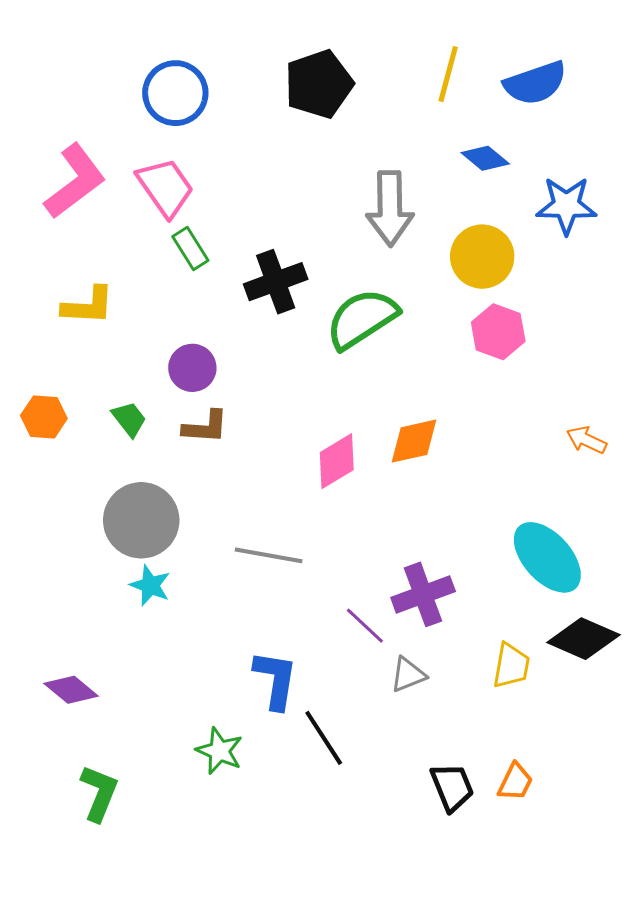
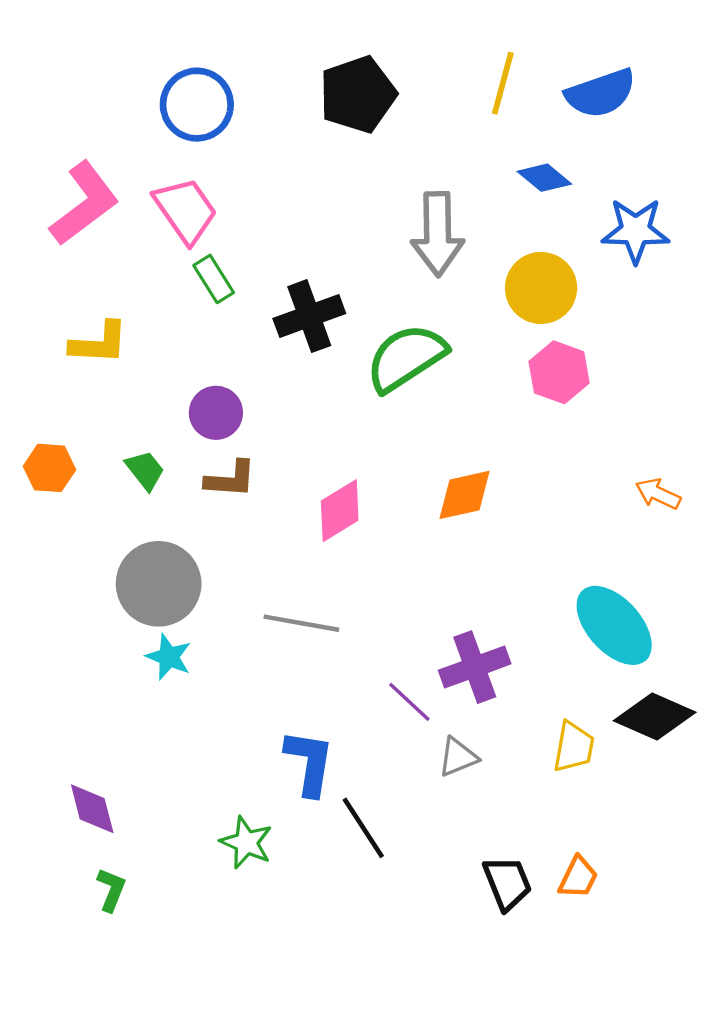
pink diamond: (337, 461) -> (340, 511), moved
purple diamond: (71, 690) -> (92, 809), moved, turned 36
green L-shape: (99, 793) -> (111, 890), size x0.7

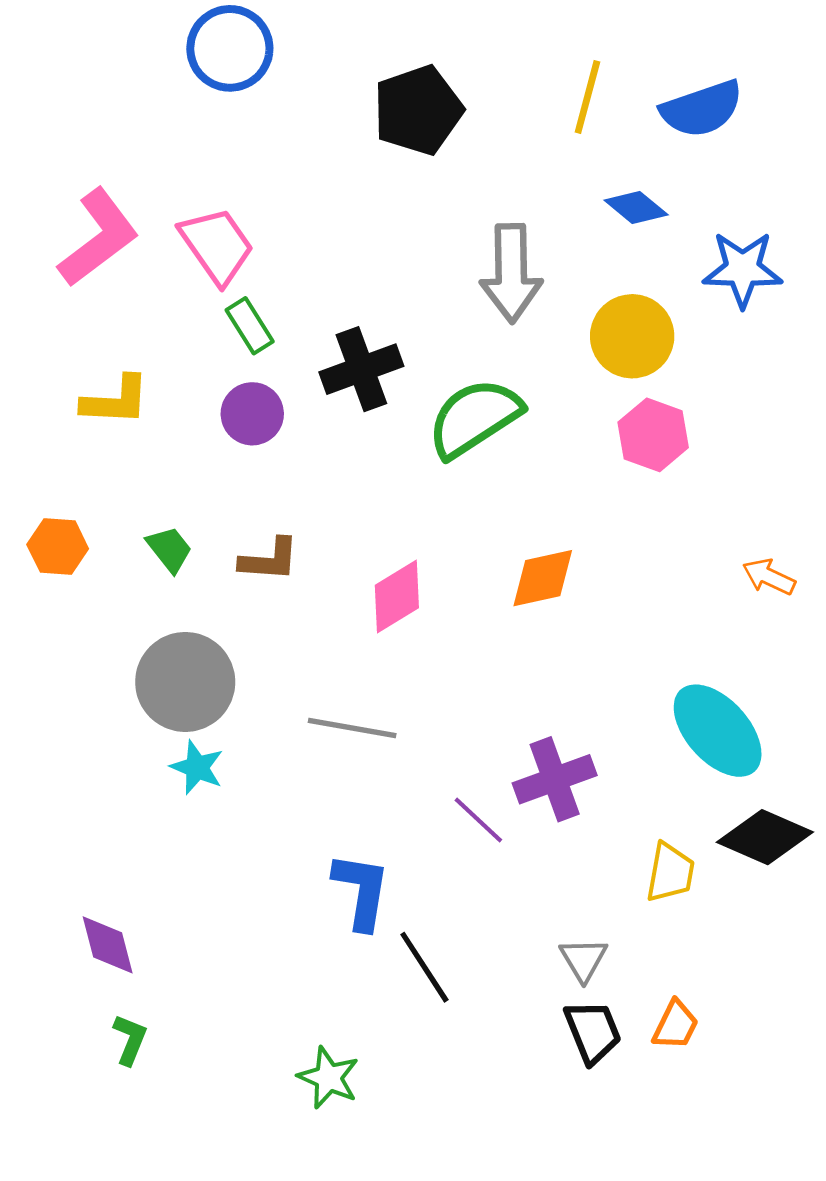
blue circle: (197, 105) -> (230, 48), moved
purple circle: (216, 413) -> (252, 414), moved
gray triangle: (458, 757) -> (584, 959), moved, turned -39
green star: (246, 843) -> (328, 1078), moved

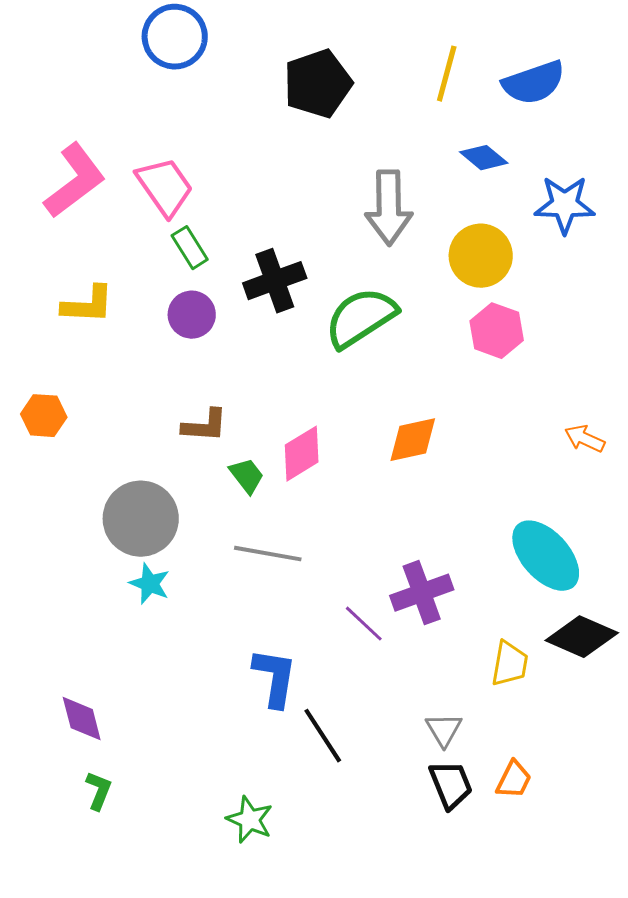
green trapezoid: (169, 549) -> (247, 476), moved

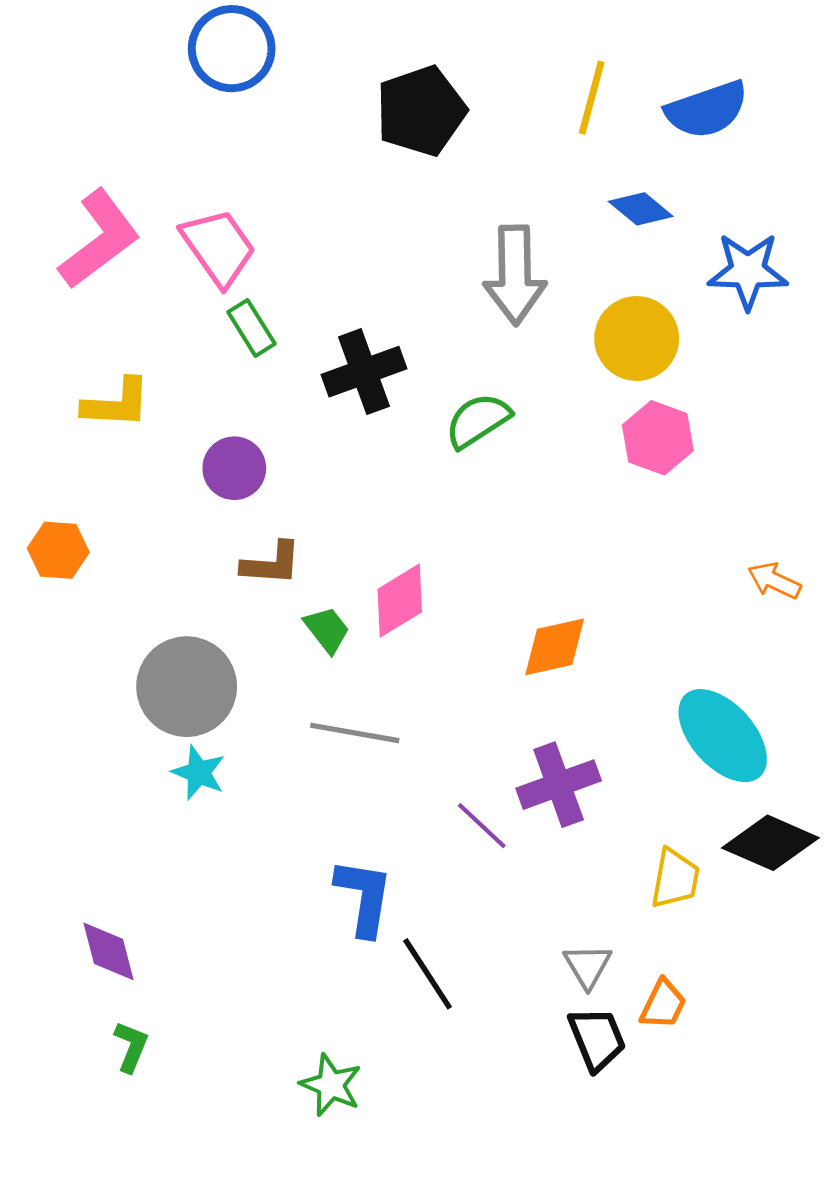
purple circle: (192, 315) -> (234, 468), moved
green semicircle: (361, 318) -> (478, 421), size x0.7
orange diamond: (413, 440) -> (555, 647), moved
orange trapezoid: (514, 780) -> (663, 1004), moved

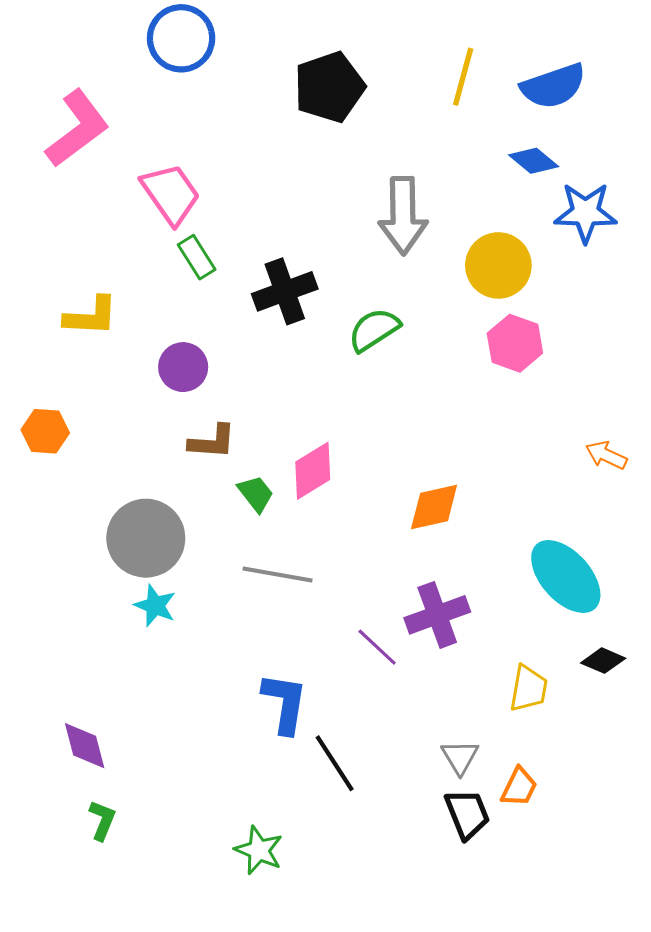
blue diamond: (641, 209) -> (534, 161), moved
pink L-shape: (99, 239) -> (77, 129), moved
black diamond: (770, 843) -> (603, 661), size x0.6

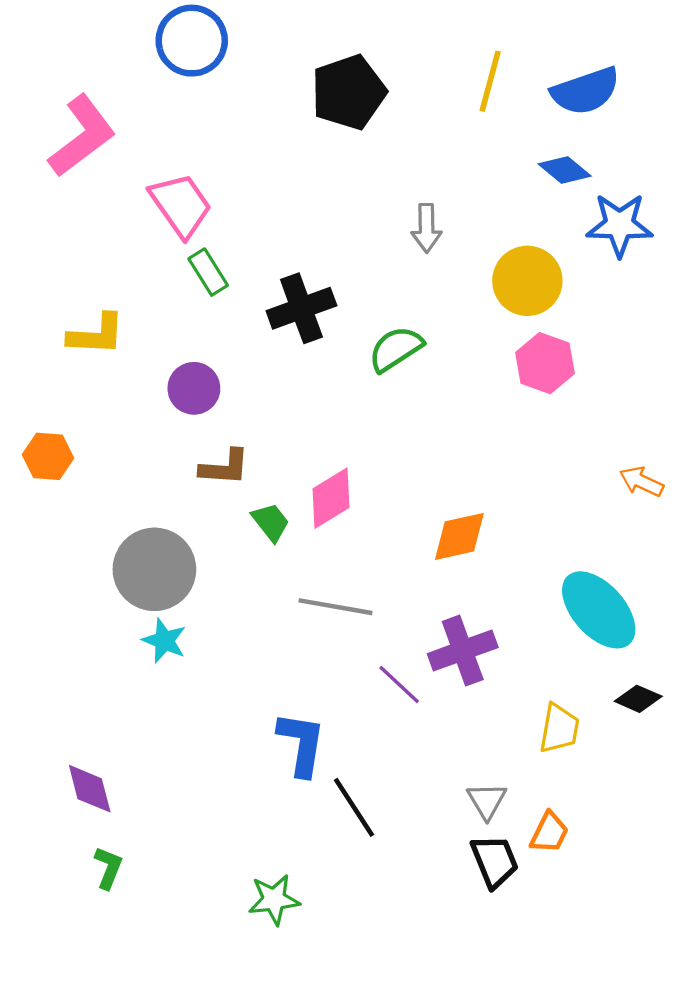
gray arrow: (403, 216) -> (426, 228), size x0.6
gray line: (277, 574) -> (335, 607), moved
green star: (259, 850) -> (274, 900), turned -30

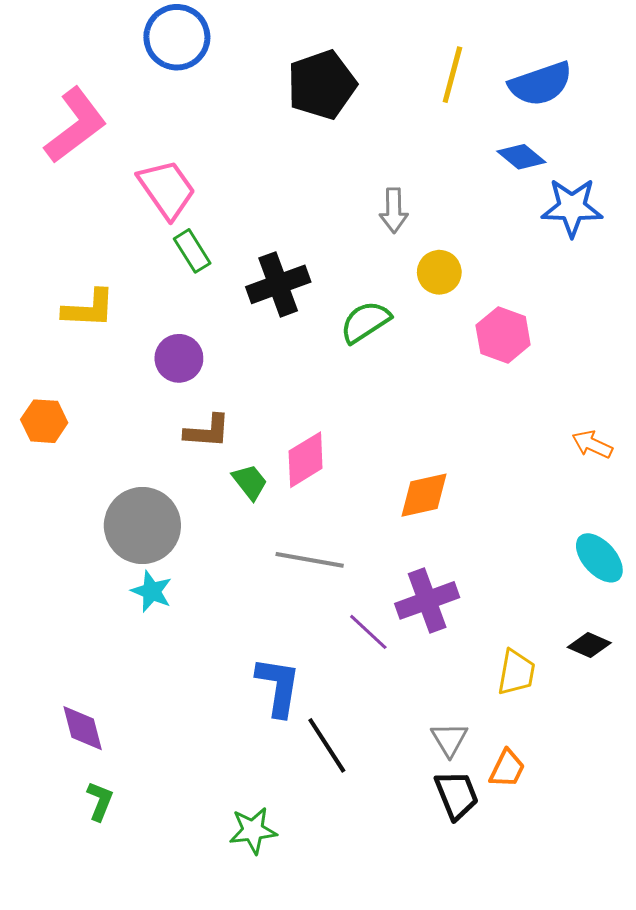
yellow circle: (527, 281) -> (439, 272), moved, size x0.7
cyan ellipse: (599, 610) -> (599, 558), moved, size x0.7

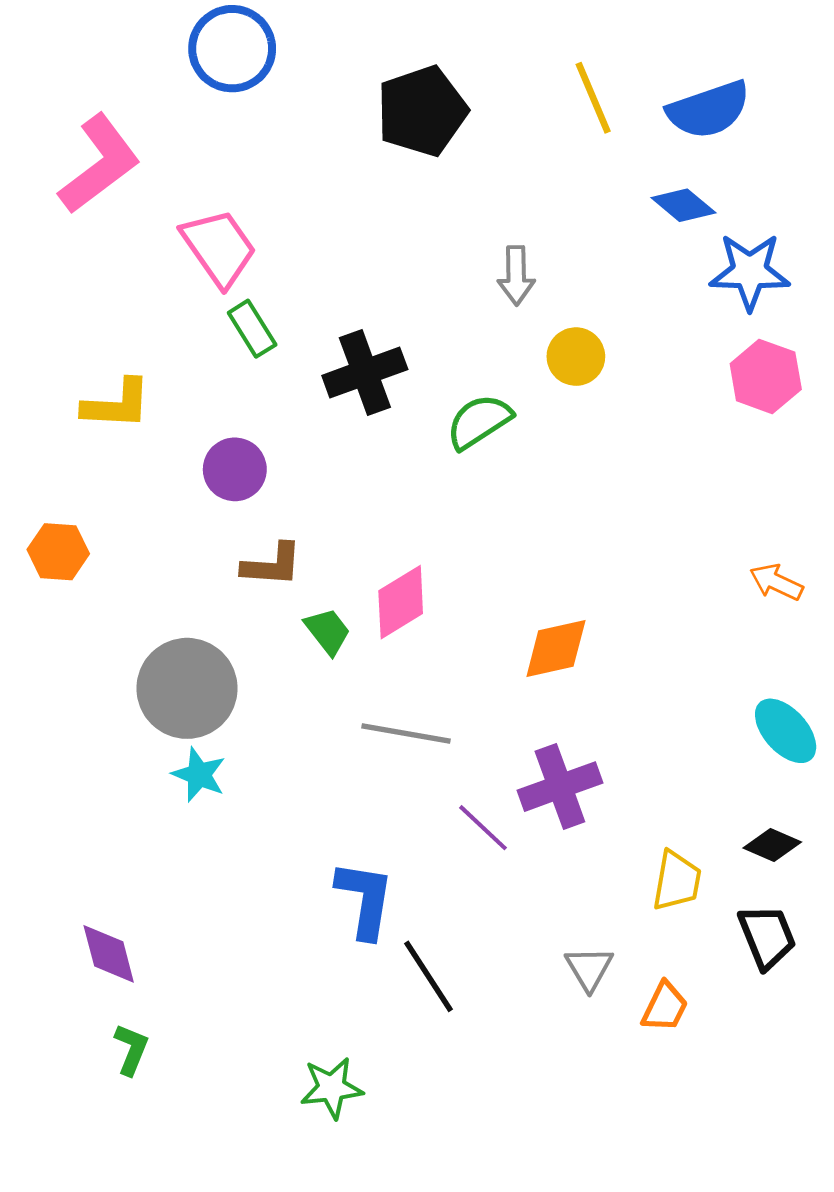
yellow line: (452, 75) -> (593, 98), turned -38
pink hexagon: (503, 335) -> (766, 376), moved
black trapezoid: (457, 795) -> (767, 937), moved

